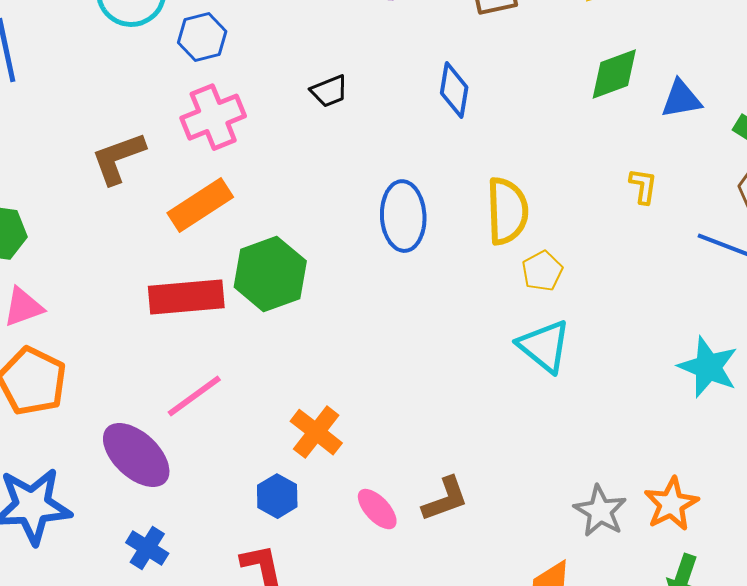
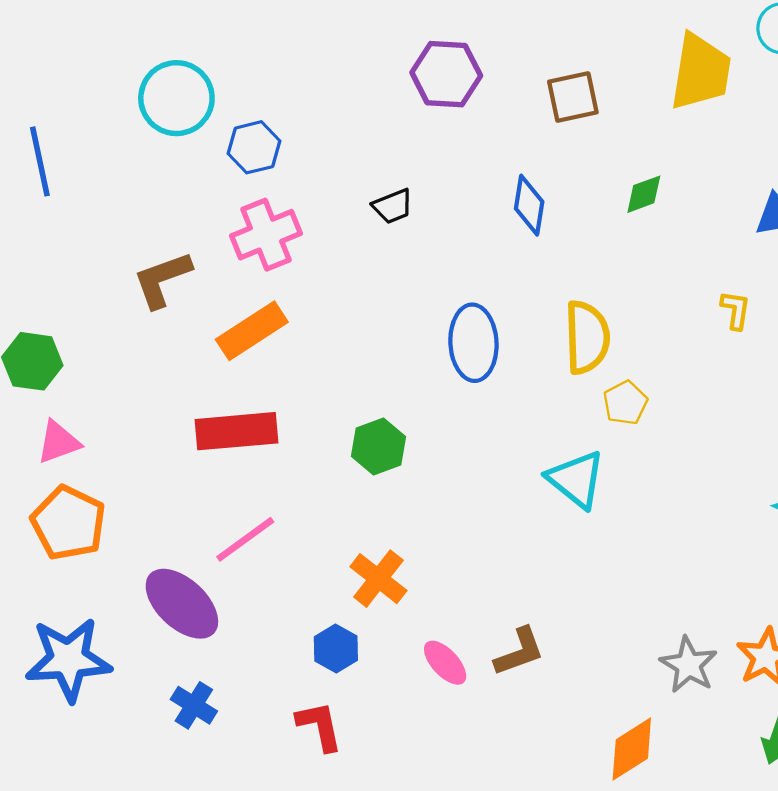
green diamond: (614, 74) -> (644, 194), moved, size x0.7
green hexagon: (270, 274) -> (378, 446), moved, size x0.7
cyan triangle: (544, 346) -> (576, 479), moved

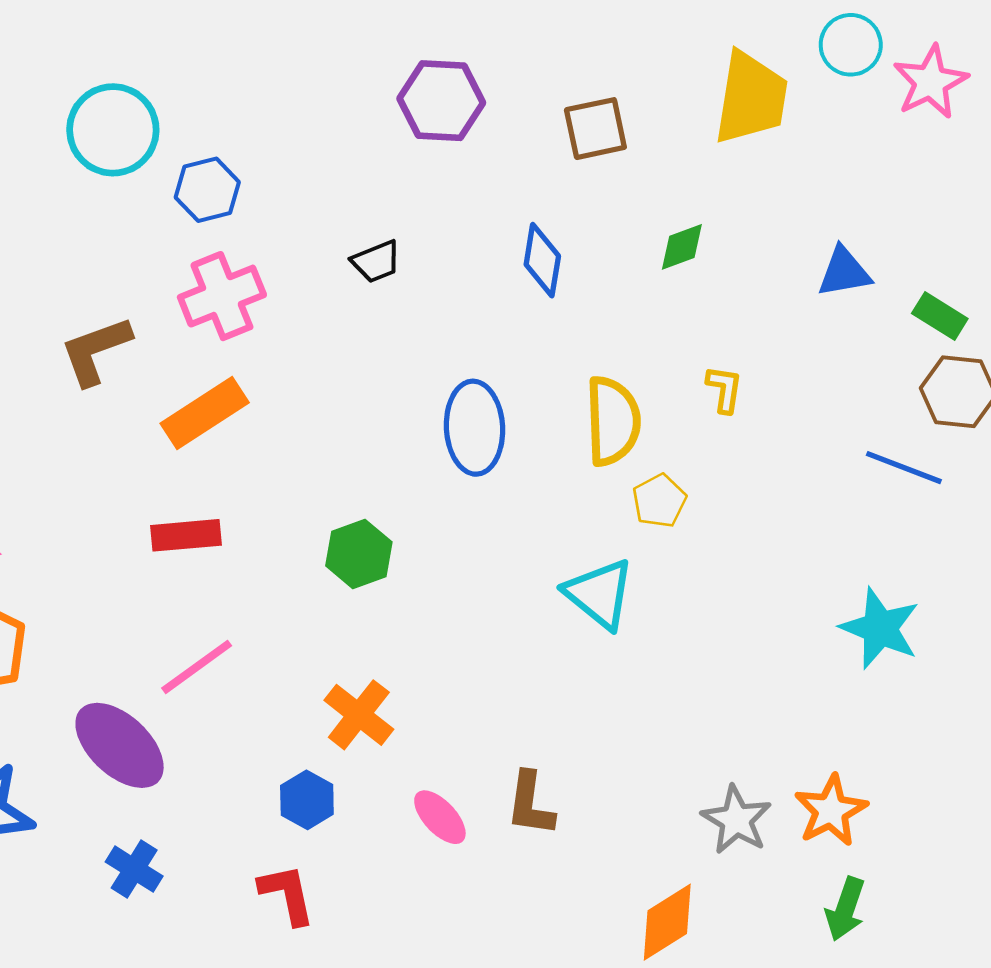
yellow L-shape: (736, 310) -> (724, 389), moved
red rectangle: (237, 431) -> (186, 535), size x0.7
brown L-shape: (519, 652) -> (530, 804), turned 118

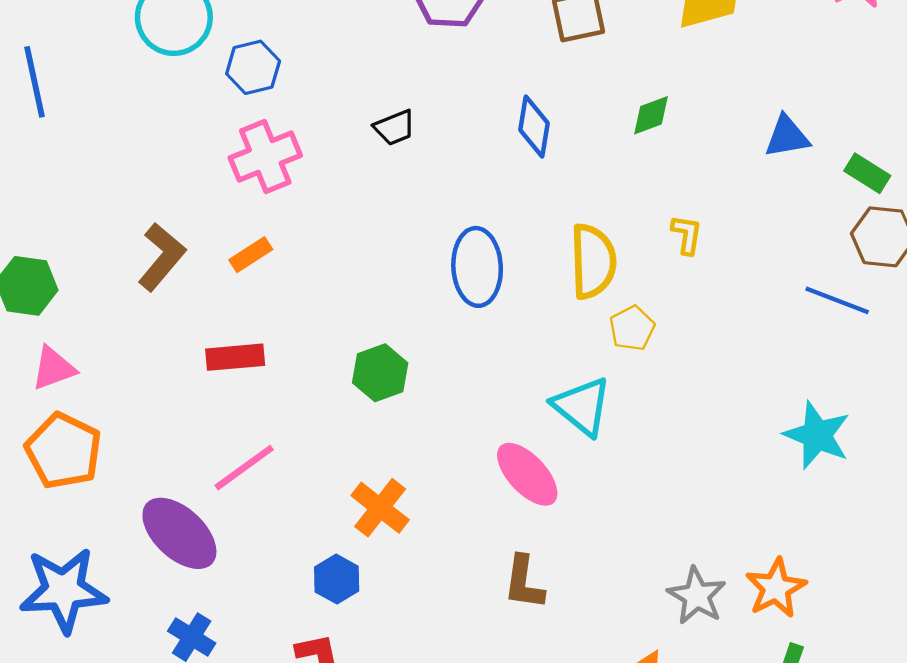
brown L-shape: (96, 351) -> (162, 257), moved, turned 150
orange rectangle: (205, 413) -> (251, 255), size x0.6
pink ellipse: (440, 817) -> (527, 474), moved, size x1.4

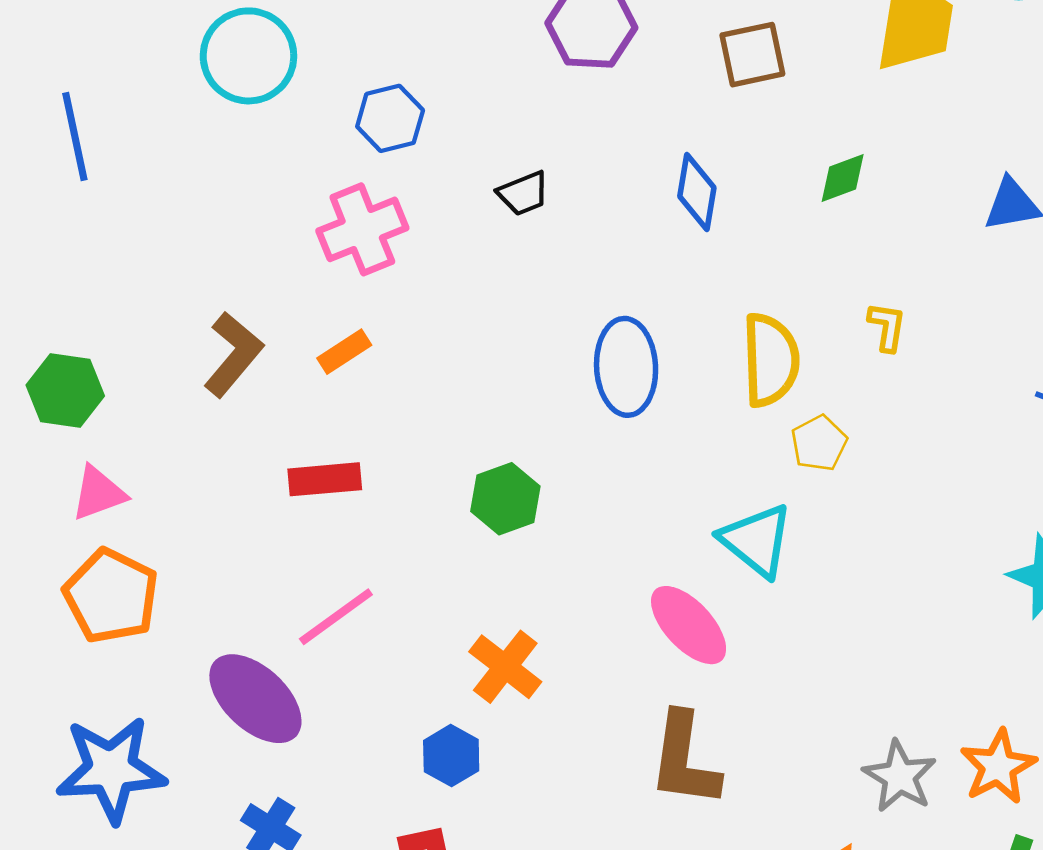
blue hexagon: (253, 67) -> (390, 118), moved
brown L-shape: (524, 582) -> (684, 760), size x1.4

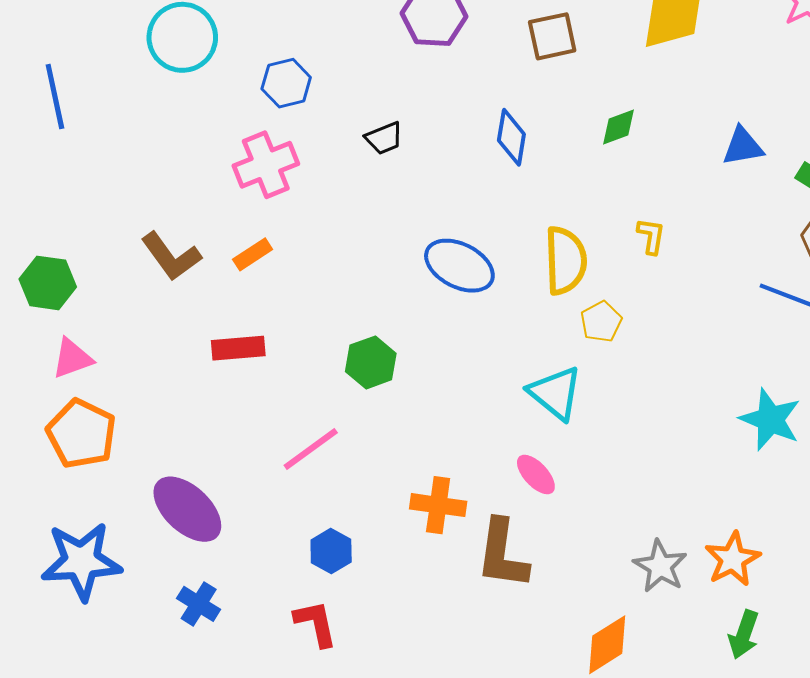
brown L-shape: (233, 354) -> (171, 256), turned 104
blue ellipse: (626, 367) -> (459, 266), turned -60
pink line: (336, 617) -> (311, 449), moved
pink ellipse: (689, 625) -> (536, 475), moved, size x0.7
orange cross: (505, 667) -> (438, 505), moved, turned -30

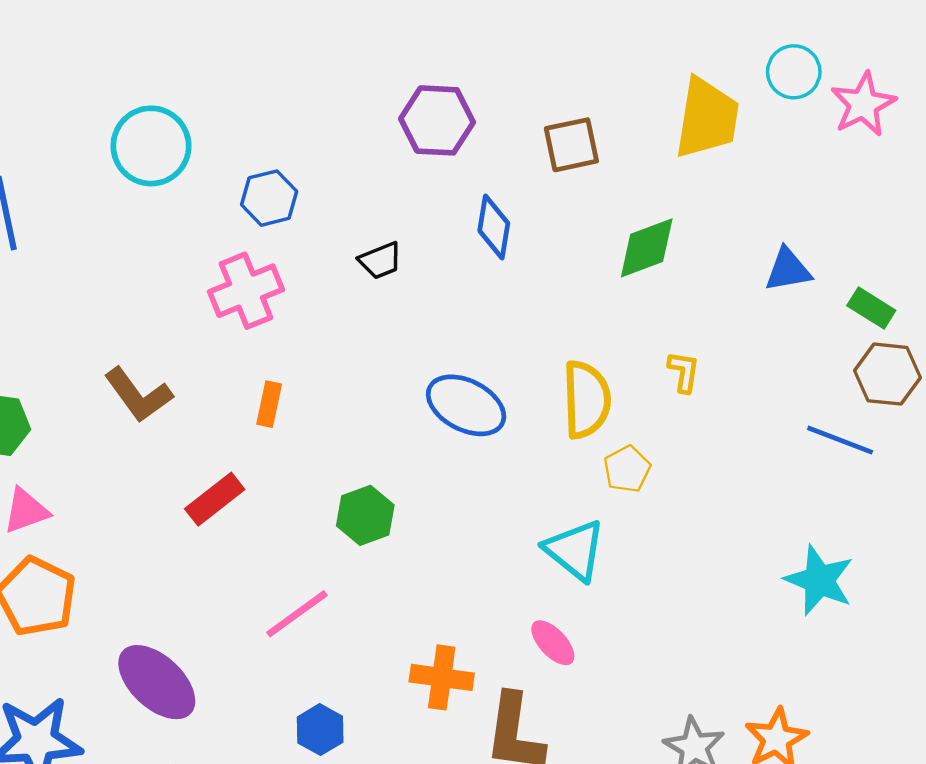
green diamond: (618, 127) -> (647, 248), size x1.5
blue diamond: (511, 137) -> (494, 227), moved
orange rectangle: (253, 254) -> (269, 404), moved, turned -45
red rectangle: (238, 348) -> (215, 499), turned -33

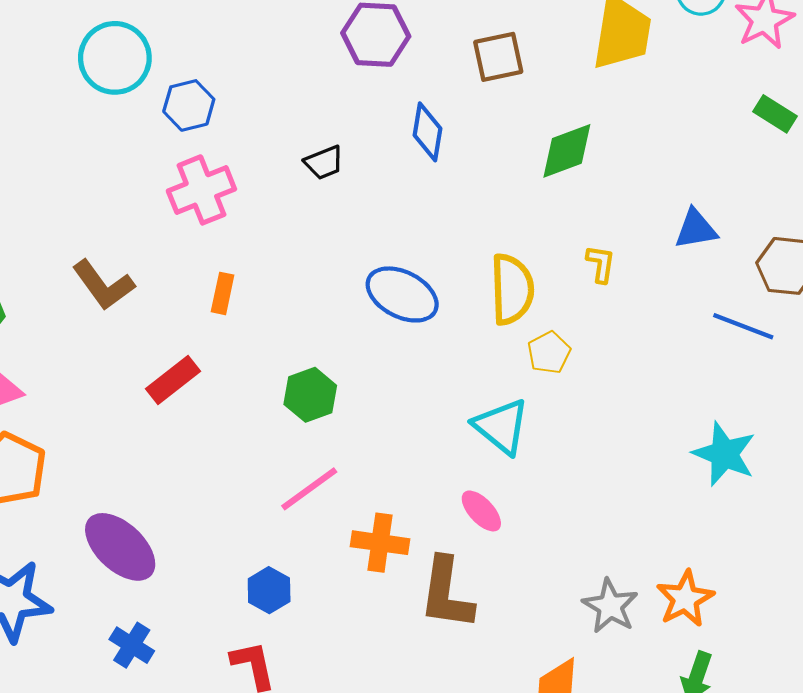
blue hexagon: (269, 198) -> (189, 105), moved
blue triangle: (788, 270) -> (696, 229), moved
green rectangle: (871, 308) -> (775, 114), moved
pink line: (297, 614) -> (309, 489), moved

